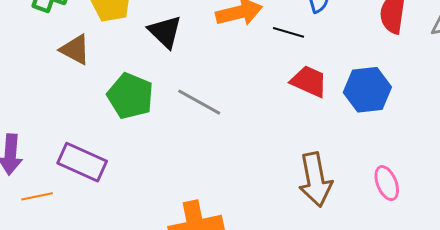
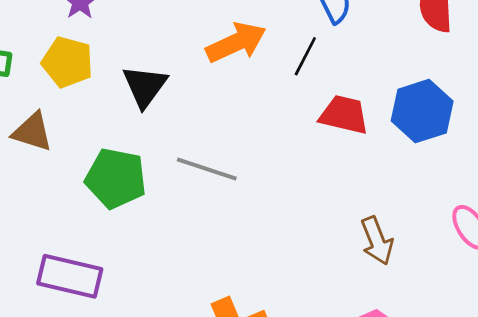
black triangle: (165, 32) -> (145, 86), turned 33
black line: (289, 32) -> (305, 56), turned -68
brown arrow: (315, 180) -> (377, 241), size x0.7

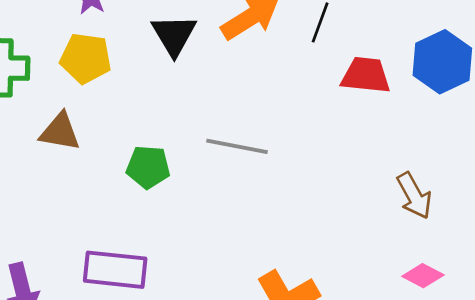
black triangle: (145, 86) -> (174, 35), moved
green pentagon: (116, 178) -> (148, 167), size x0.7

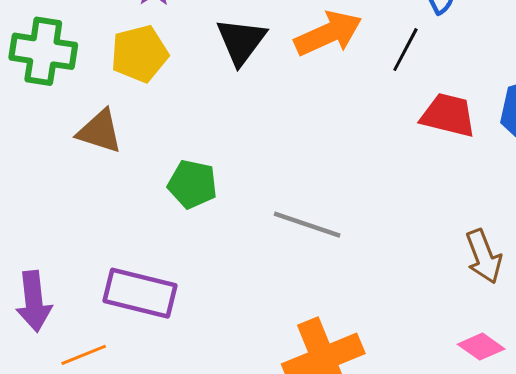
yellow pentagon: (86, 58) -> (139, 54), turned -30
gray line: (237, 146) -> (307, 225), moved

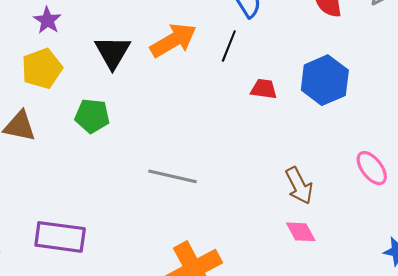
red trapezoid: (448, 115) -> (264, 89), size x0.7
green pentagon: (192, 184) -> (92, 116), moved
pink diamond: (481, 347) -> (301, 232), moved, turned 32

